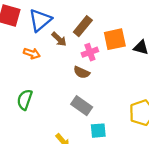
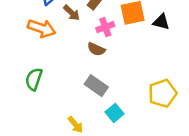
orange arrow: (32, 53) -> (42, 28), size x1.5
cyan square: (98, 131) -> (114, 113), turned -35

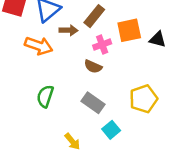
brown arrow: (72, 13) -> (68, 30), turned -42
green semicircle: (34, 79) -> (45, 96), moved
yellow pentagon: (163, 93) -> (143, 99), moved

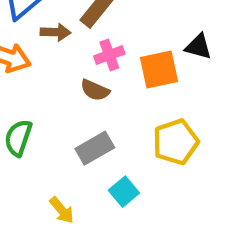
orange square: (129, 30) -> (159, 69), moved
gray rectangle: (93, 103) -> (95, 148), turned -65

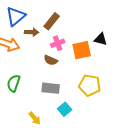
yellow pentagon: (176, 142) -> (90, 85), turned 30
gray rectangle: (95, 148) -> (51, 88), turned 36

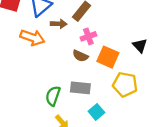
black triangle: (101, 39) -> (140, 46), moved, turned 32
orange square: (82, 50) -> (108, 57), moved, turned 36
green semicircle: (14, 83) -> (53, 96), moved

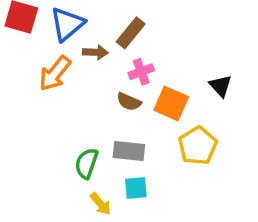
orange arrow: (32, 38) -> (55, 73), turned 110
yellow pentagon: (125, 84) -> (198, 146), turned 30
cyan square: (96, 112) -> (136, 188), moved, turned 35

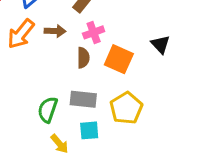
brown arrow: (95, 52) -> (55, 31), moved
brown semicircle: (129, 102) -> (83, 58), turned -114
yellow pentagon: (198, 146) -> (126, 108), moved

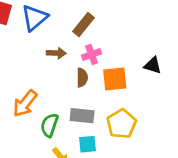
orange arrow: (21, 34) -> (25, 103), moved
black triangle: (160, 44) -> (153, 65), turned -30
orange square: (119, 59) -> (115, 79), turned -30

